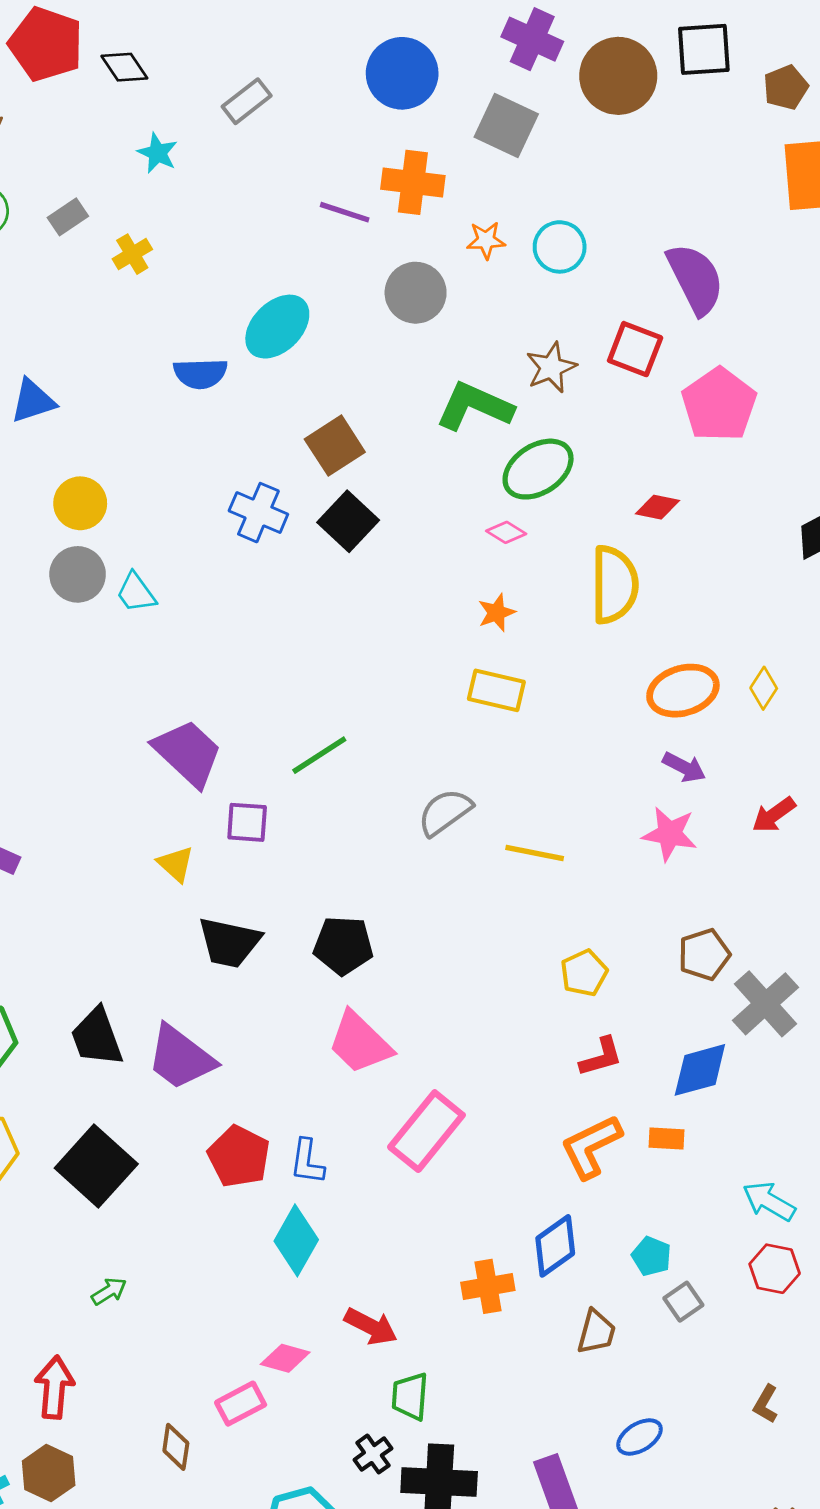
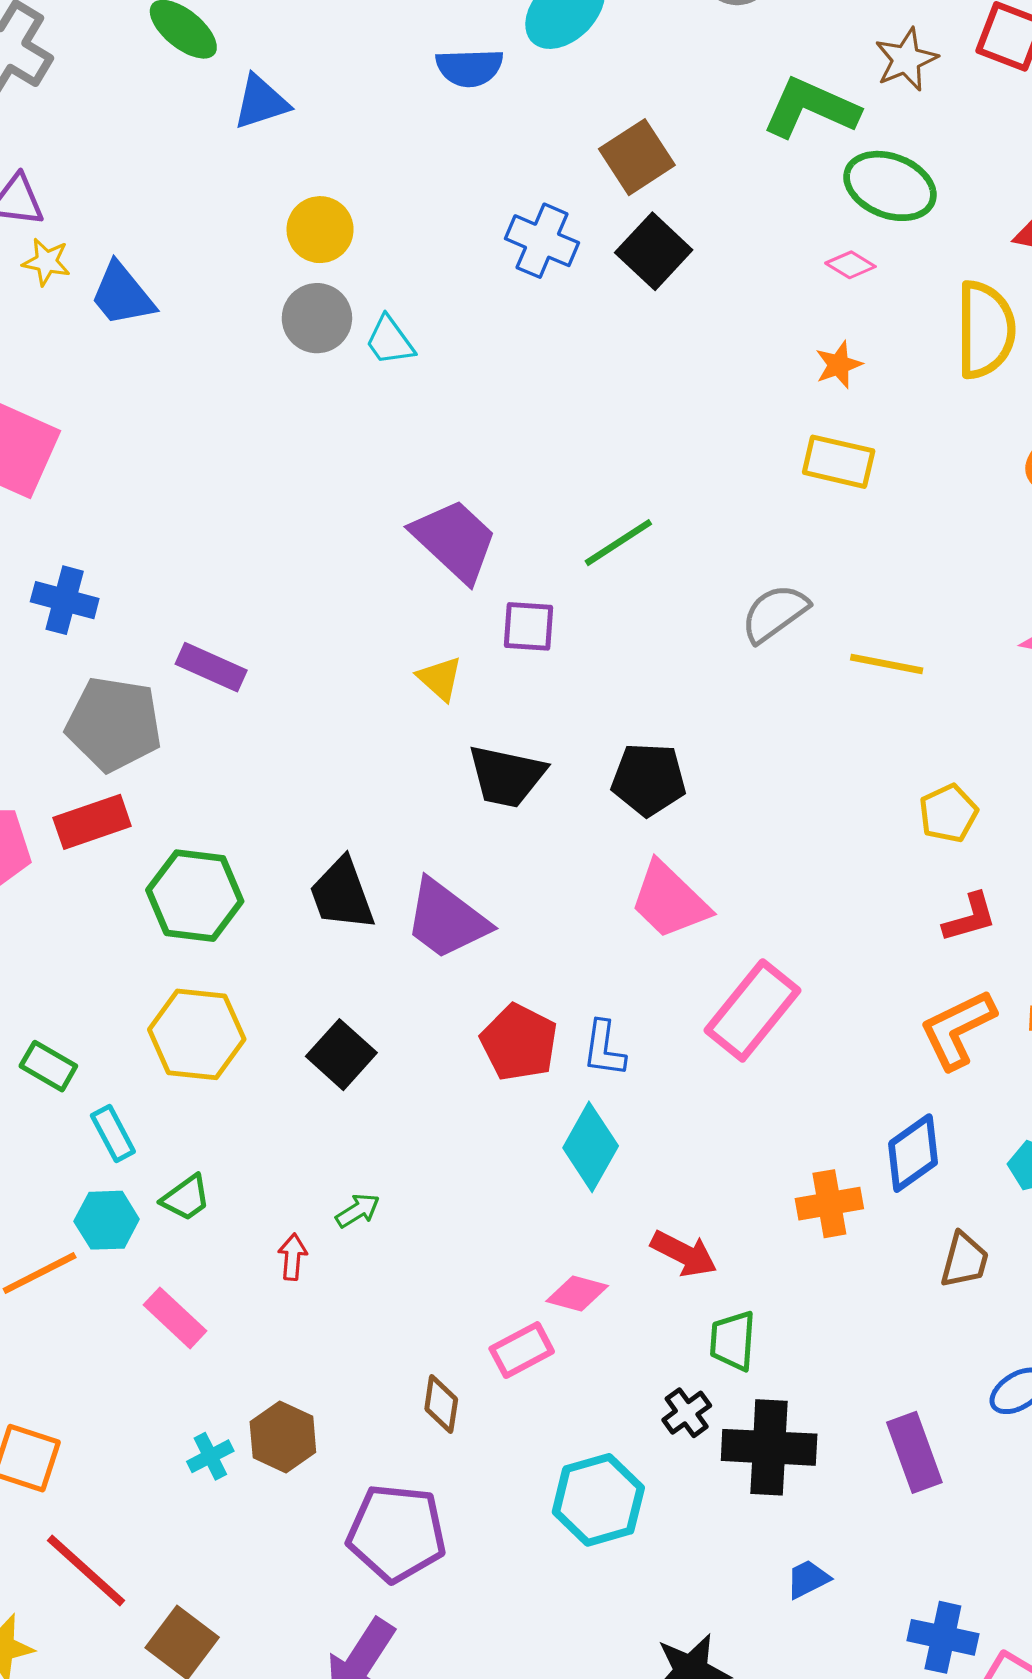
green ellipse: (538, 469) -> (890, 186), turned 54
black square: (96, 1166) -> (341, 1055), size x0.7
red arrow: (54, 1387) -> (293, 1257), moved, size x0.6

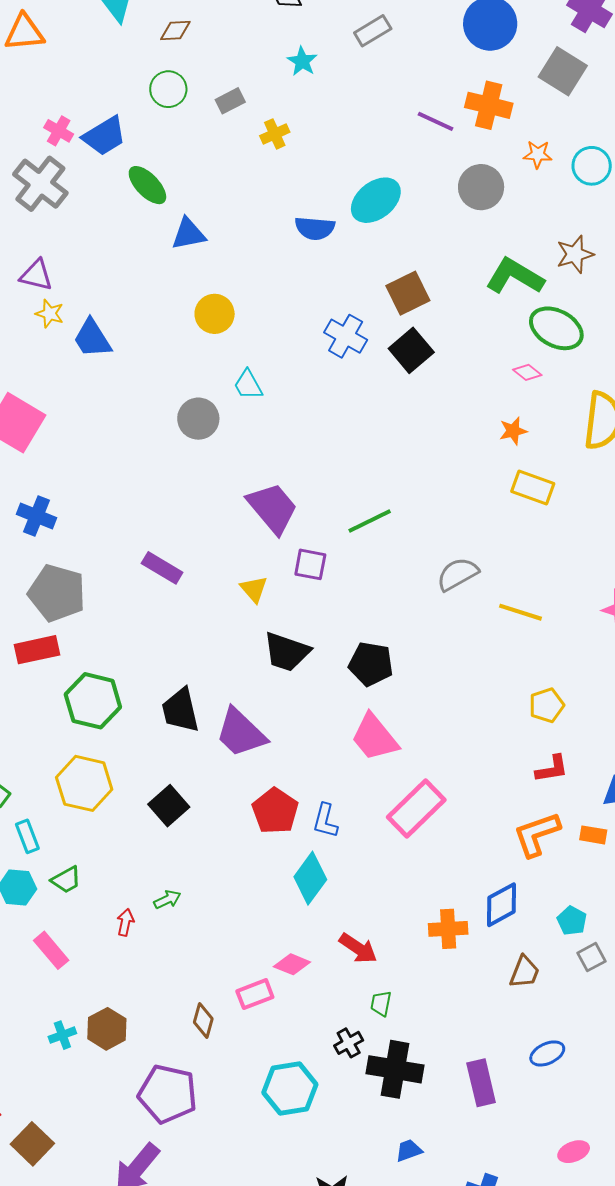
gray circle: (317, 318) -> (198, 419), moved
yellow rectangle: (839, 462) -> (533, 488), moved
purple rectangle: (211, 667) -> (162, 568), moved
green trapezoid: (733, 1341) -> (381, 1003), size x0.7

